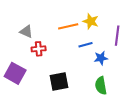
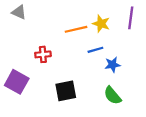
gray triangle: (26, 31) -> (19, 12), moved
purple line: (117, 36) -> (131, 18), moved
green semicircle: (101, 86) -> (113, 95), turned -30

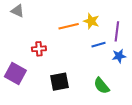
purple line: (131, 18) -> (117, 31), moved
blue line: (95, 50) -> (98, 45), moved
blue star: (113, 65) -> (119, 56), moved

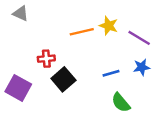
purple line: (117, 31) -> (139, 38), turned -66
blue line: (98, 45) -> (111, 73), moved
black square: (59, 82) -> (63, 79), moved, turned -30

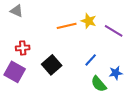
red cross: (46, 59) -> (23, 48), moved
blue star: (142, 67) -> (116, 73), moved
blue line: (111, 73) -> (91, 60), turned -32

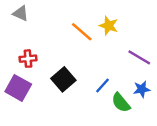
orange line: (67, 26) -> (82, 32), turned 54
purple line: (114, 31) -> (139, 57), moved
blue line: (91, 60) -> (103, 86), moved

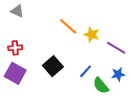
yellow star: (109, 26) -> (92, 35), moved
red cross: (28, 59) -> (15, 48), moved

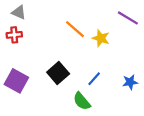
red cross: (15, 48) -> (14, 35), moved
purple line: (116, 48) -> (128, 18), moved
green semicircle: (101, 86) -> (82, 101), moved

